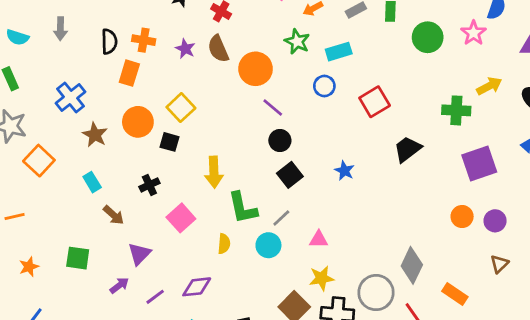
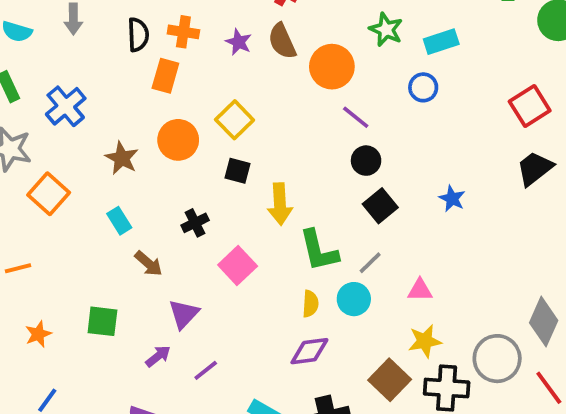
blue cross: (71, 97) -> (66, 106), moved
red square: (375, 102) -> (530, 106), moved
black square: (169, 142) -> (237, 171), moved
yellow semicircle: (224, 244) -> (310, 304), moved
purple diamond: (197, 287) -> (309, 351), moved

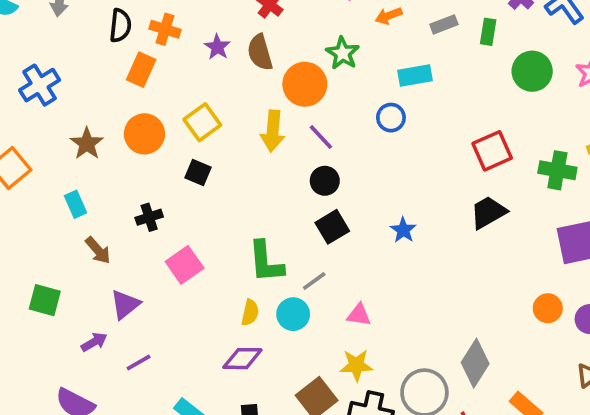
green star: (386, 29) -> (343, 53), moved
yellow arrow: (280, 204) -> (273, 131), moved

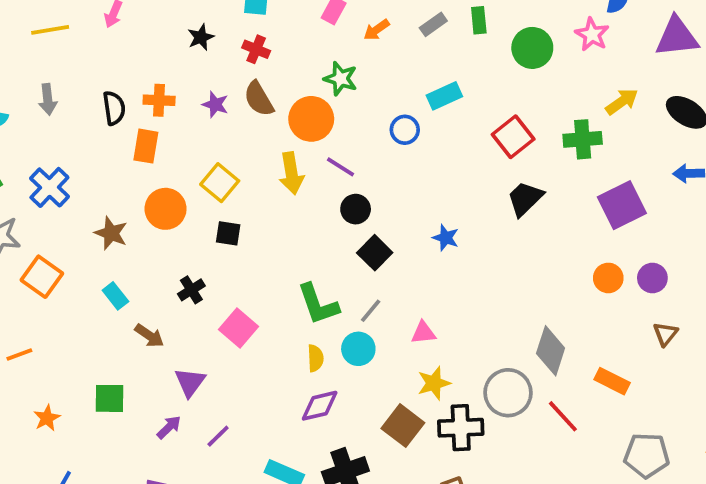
cyan rectangle: (415, 75) -> (444, 96), moved

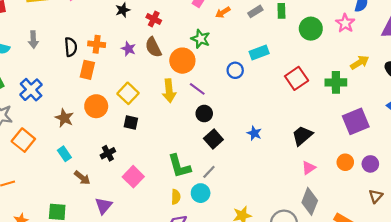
black trapezoid: (525, 199) -> (302, 136), moved
pink triangle: (423, 333) -> (309, 168), moved, turned -32

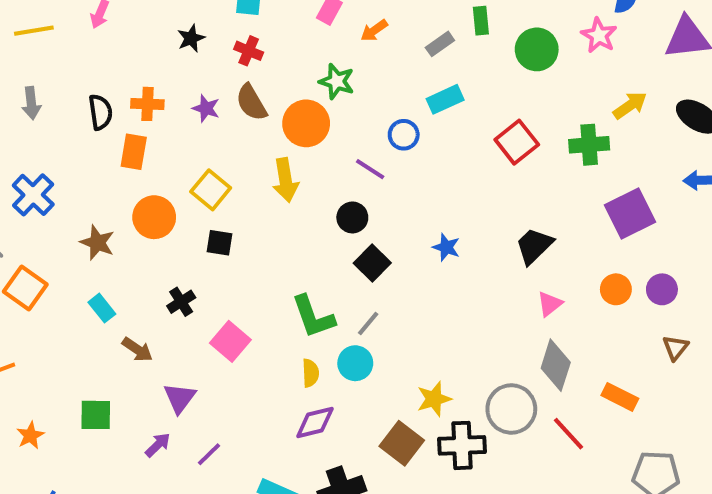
gray rectangle: (255, 11) -> (440, 44), moved
purple line: (197, 89) -> (370, 169), moved

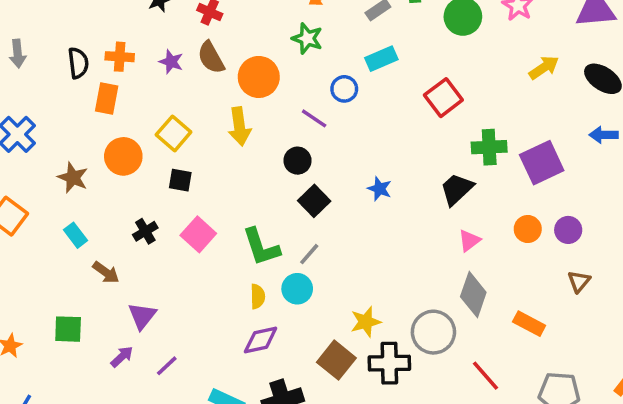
green star: (337, 81) -> (307, 38), moved
green cross: (589, 145) -> (489, 147), moved
pink square: (230, 341) -> (198, 234), moved
red line: (569, 434) -> (485, 376), moved

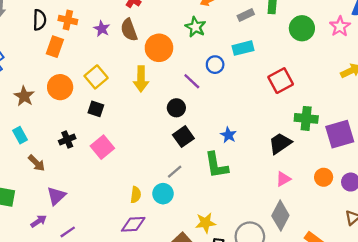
green L-shape: (261, 247) -> (216, 165), moved

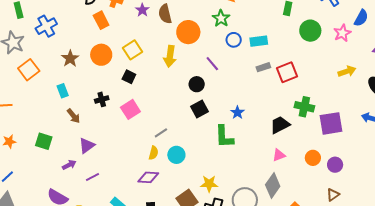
gray rectangle: (246, 15) -> (263, 67), moved
orange rectangle: (55, 47) -> (101, 20), turned -54
blue circle: (215, 65) -> (234, 40), moved
gray line: (175, 172) -> (161, 133), moved

